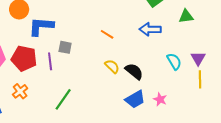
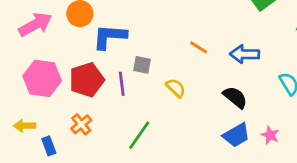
blue arrow: (150, 29) -> (245, 54), moved
red pentagon: (24, 58) -> (87, 80), turned -30
yellow semicircle: (112, 66) -> (176, 88), moved

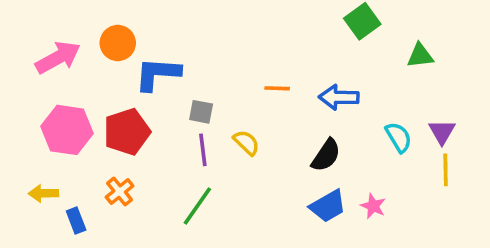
orange line: (199, 47) -> (277, 88), turned -30
purple line: (122, 84) -> (203, 150), moved
black semicircle: (235, 97) -> (326, 155), turned 85

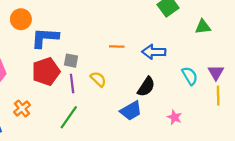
red pentagon: (127, 132) -> (46, 72), moved
blue trapezoid: (328, 206) -> (131, 111), moved

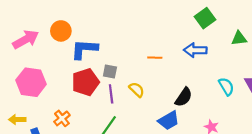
blue arrow: (154, 52) -> (195, 50), moved

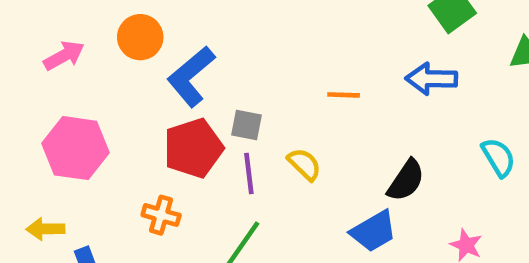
pink arrow: (26, 39) -> (64, 56), size x0.7
blue L-shape: (84, 49) -> (191, 76), turned -44
orange cross: (62, 118) -> (161, 215), moved, turned -35

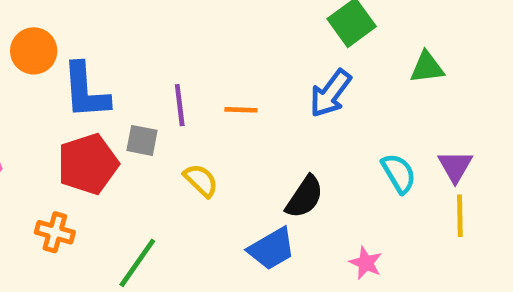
blue L-shape: (191, 76) -> (86, 91), turned -54
blue arrow: (431, 79) -> (330, 93), turned -54
purple line: (249, 173) -> (180, 105), moved

